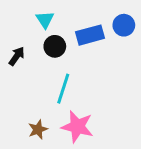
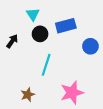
blue circle: (124, 25) -> (90, 46), moved
pink star: (77, 127) -> (72, 93), moved, turned -30

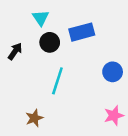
blue circle: (90, 46) -> (113, 72), moved
pink star: (72, 93) -> (114, 115), moved, size x0.7

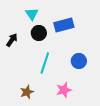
blue circle: (113, 72) -> (79, 61), moved
pink star: (114, 115) -> (64, 90), moved

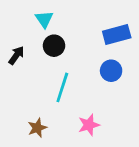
blue rectangle: (64, 25) -> (117, 35), moved
blue circle: (79, 61) -> (111, 71), moved

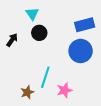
blue circle: (111, 71) -> (81, 51), size x1.5
cyan line: (62, 87) -> (45, 77), moved

